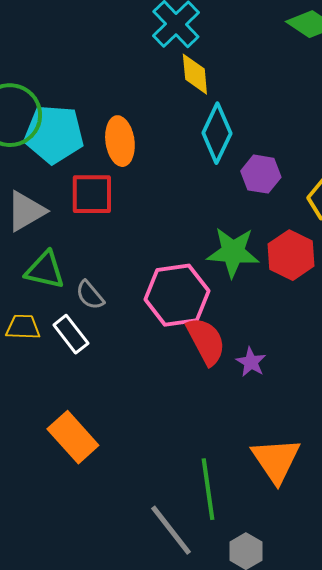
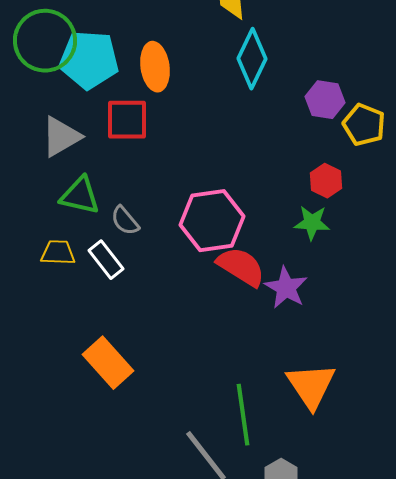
purple hexagon: (261, 174) -> (325, 100), moved
green star: (233, 252) -> (312, 223), moved, size x0.7
red hexagon: (291, 255) -> (326, 181), size x0.7
red semicircle: (206, 341) -> (241, 267), turned -30
purple star: (251, 362) -> (286, 288), size x1.4

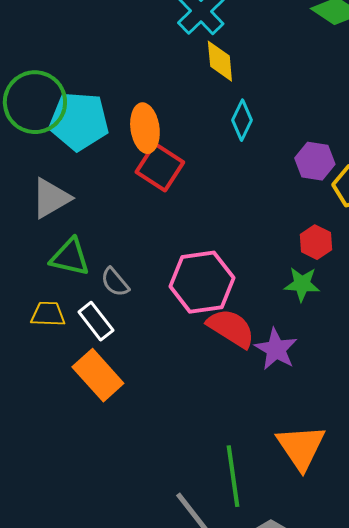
cyan diamond: (252, 59) -> (242, 120), size x0.7
red square: (127, 120) -> (160, 167), moved, turned 33
orange rectangle: (108, 363) -> (98, 375), moved

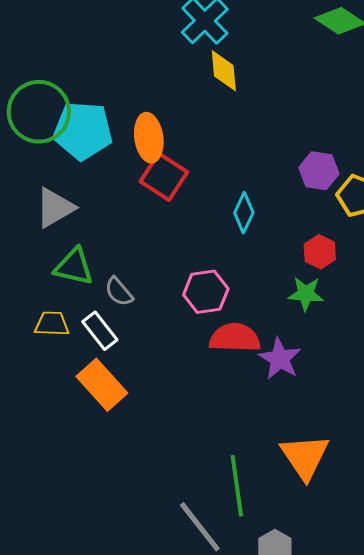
cyan diamond: (242, 120) -> (244, 213), moved
pink hexagon: (202, 282) -> (206, 292), size x0.7
red semicircle: (231, 328) -> (235, 338), turned -30

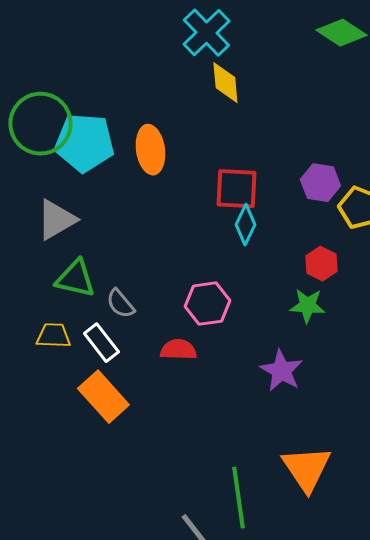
red square: (164, 177) -> (236, 189), moved, turned -30
red semicircle: (235, 338) -> (178, 350), moved, size x0.7

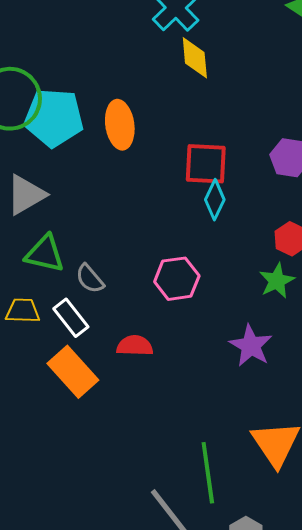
green star: (307, 306) -> (277, 281), turned -30
red semicircle: (178, 350) -> (135, 346), moved

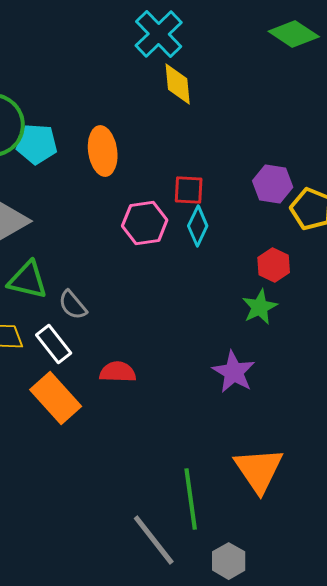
cyan pentagon: (54, 118) -> (37, 144), size x0.7
red square: (206, 164) -> (189, 190), size x0.7
pink hexagon: (177, 279) -> (145, 223), moved

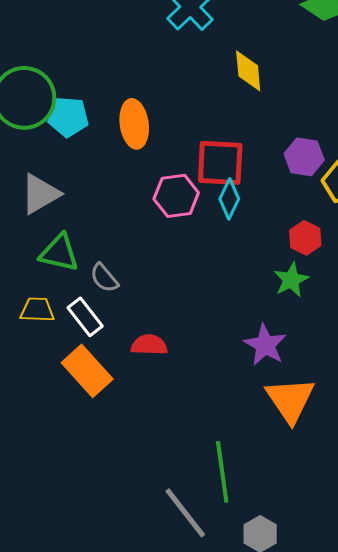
yellow diamond: (178, 84) -> (248, 71), moved
red square: (189, 190) -> (220, 163), size x1.6
orange triangle: (259, 470) -> (290, 400), moved

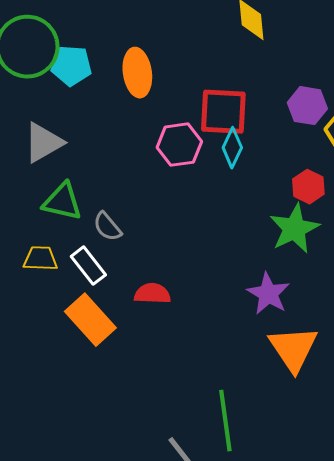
green star: (291, 280) -> (294, 229), size x1.4

